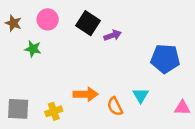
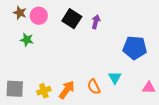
brown star: (13, 23) -> (20, 13), moved
purple arrow: (113, 35) -> (96, 22), moved, turned -56
orange arrow: (86, 94) -> (67, 90), moved, turned -54

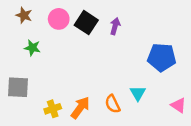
pink circle: (39, 16) -> (59, 19), moved
pink triangle: (149, 88) -> (178, 105), turned 32
gray square: (15, 89) -> (18, 87), moved

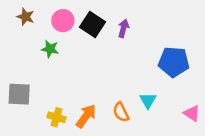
green star: (32, 48) -> (50, 49), moved
yellow cross: (53, 109) -> (56, 117), turned 35

